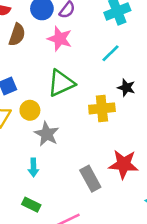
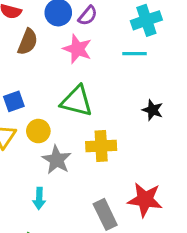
cyan line: (111, 53) -> (134, 54), moved, turned 42
green triangle: (61, 83) -> (77, 101), turned 36
yellow cross: (102, 108) -> (101, 146), moved

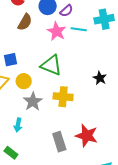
cyan line: (134, 54) -> (79, 29), moved

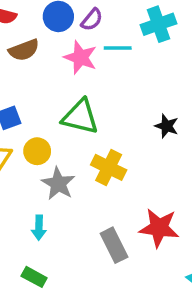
brown semicircle: (25, 22) -> (24, 50), turned 48
yellow cross: (63, 97) -> (109, 167), turned 30

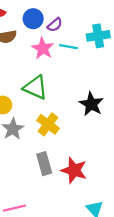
black star: (167, 126) -> (91, 104), size x1.5
gray rectangle: (114, 245) -> (44, 164), moved

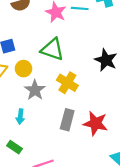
gray rectangle: (44, 164) -> (67, 120), turned 36

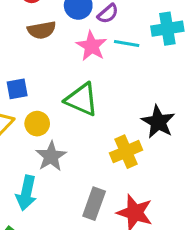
yellow cross: (67, 83) -> (126, 152), moved, turned 30
cyan arrow: (20, 117) -> (26, 193), size x1.5

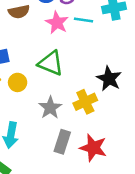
gray star: (51, 156) -> (50, 108), moved

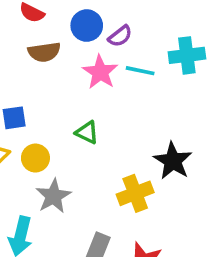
green triangle: (51, 63) -> (87, 132), size x0.6
gray star: (50, 108) -> (53, 196), moved

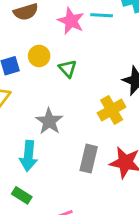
green triangle: (87, 132) -> (68, 69), turned 30
yellow circle: (35, 158) -> (39, 56), moved

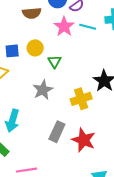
gray star: (49, 121) -> (43, 90), moved

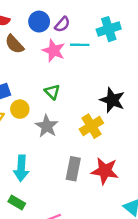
brown semicircle: (32, 13) -> (14, 44), turned 66
yellow circle: (35, 48) -> (20, 109), moved

